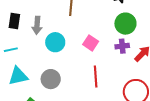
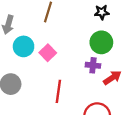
pink square: (91, 43) -> (48, 53), moved

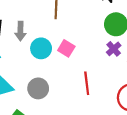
purple cross: (93, 65) -> (114, 49), turned -32

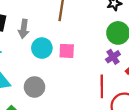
pink square: (66, 48) -> (67, 51), turned -35
red line: (87, 83) -> (102, 86), moved

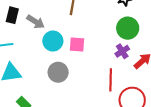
gray arrow: (24, 29) -> (36, 22), turned -66
gray circle: (35, 87) -> (58, 72), moved

